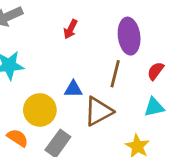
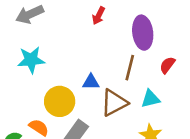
red arrow: (71, 29) -> (99, 16), moved
cyan triangle: (154, 107) -> (151, 99), moved

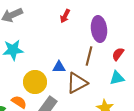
cyan triangle: (151, 99) -> (117, 78), moved

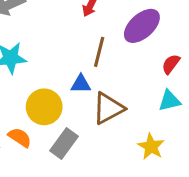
purple ellipse: (99, 29) -> (142, 26), turned 55
brown line: (89, 56) -> (99, 52), moved

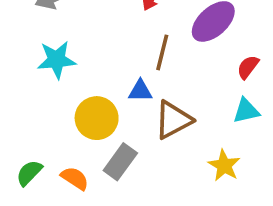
orange semicircle: (20, 137) -> (75, 178), moved

